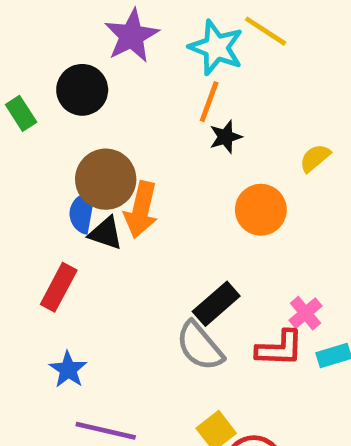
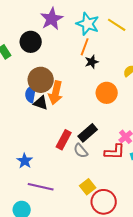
yellow line: (266, 31) -> (117, 25), moved
red rectangle: (59, 287) -> (64, 140), moved
gray semicircle: (200, 346) -> (81, 151), size x0.7

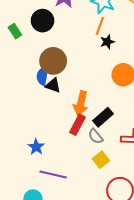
orange arrow: (56, 93) -> (81, 103), moved
yellow square: (88, 187) -> (101, 160), moved

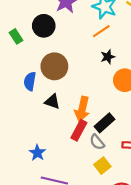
orange line: (100, 26) -> (101, 31), turned 36
black star: (107, 42) -> (108, 57), moved
blue semicircle: (43, 76) -> (30, 81), moved
black triangle: (53, 85) -> (52, 102), moved

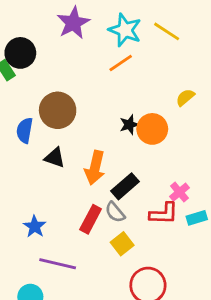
black circle: (44, 26) -> (20, 53), moved
black star: (108, 57) -> (129, 125), moved
red rectangle: (79, 130) -> (91, 219), moved

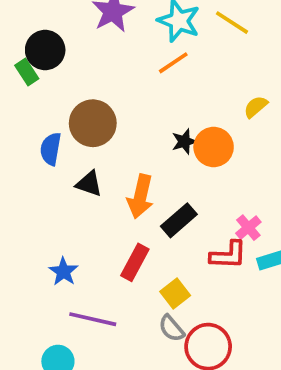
gray semicircle: (115, 212) -> (171, 328), moved

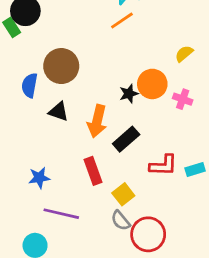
black star: (184, 142) -> (129, 94), moved
pink cross: (248, 228) -> (183, 99), moved, turned -30
red rectangle: (135, 262) -> (93, 171), turned -48
blue star: (63, 272) -> (39, 178), turned 30

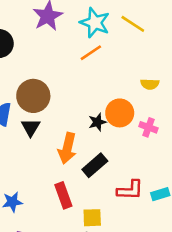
yellow semicircle: (184, 54) -> (150, 84), turned -138
black triangle: (58, 112) -> (31, 127), moved, turned 42
yellow square: (123, 194) -> (92, 218), turned 36

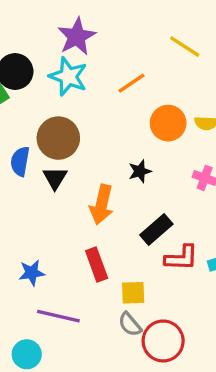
cyan star: (95, 23) -> (68, 77), moved
orange circle: (120, 113) -> (168, 123), moved
black rectangle: (95, 165) -> (156, 230), moved

